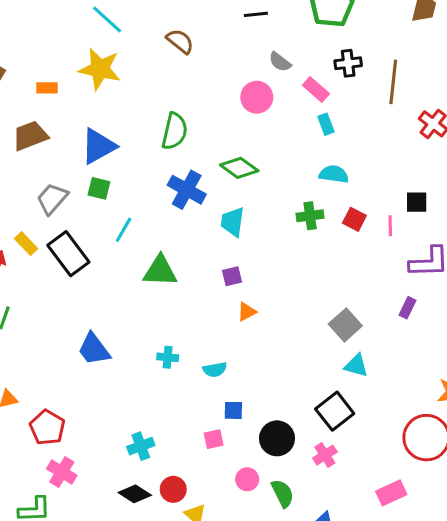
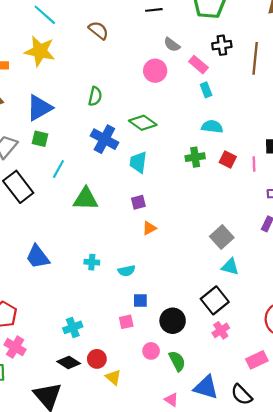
green semicircle: (175, 131) -> (95, 96), size x0.7
pink cross: (325, 455) -> (221, 330), moved

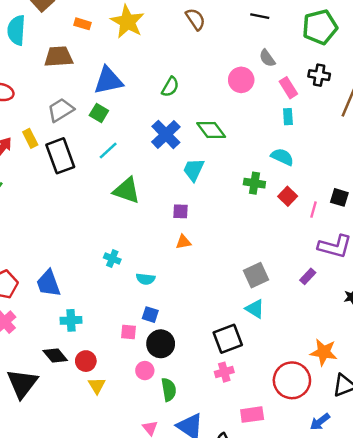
blue trapezoid: (38, 257) -> (48, 283), moved
black circle: (173, 321) -> (161, 344), moved

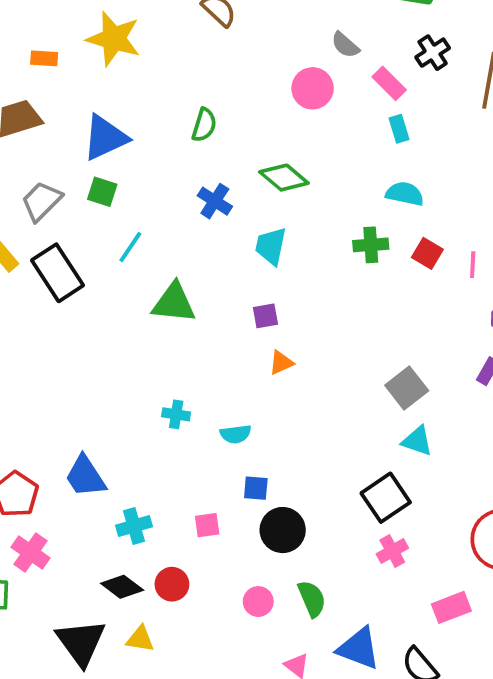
black cross: (319, 75) -> (433, 53), turned -30
blue cross: (166, 134) -> (215, 201), size x0.7
pink square: (128, 332) -> (207, 525), moved
pink circle: (145, 371) -> (258, 602), moved
yellow triangle: (97, 386) -> (140, 639), moved, turned -36

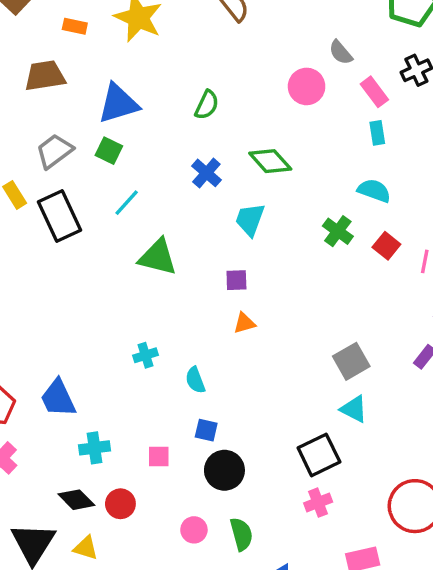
green cross: (371, 245) -> (338, 231), turned 32
cyan cross: (176, 414) -> (146, 355), turned -35
cyan semicircle: (236, 434) -> (195, 380), turned 68

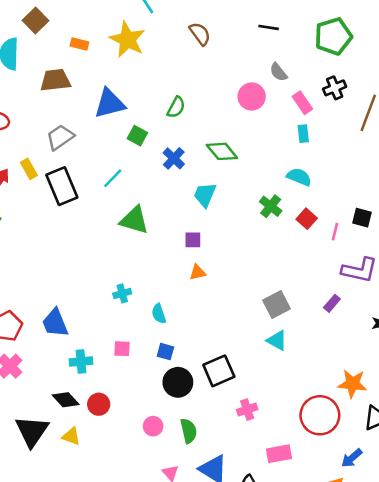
green square: (109, 151) -> (137, 136), moved
black square: (319, 455) -> (219, 371), moved
pink square: (159, 456) -> (122, 349), moved

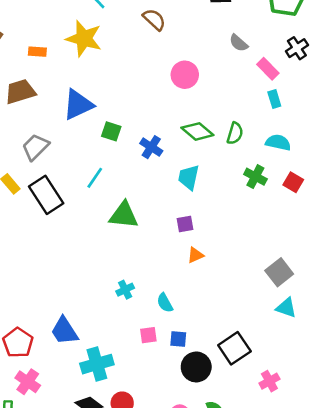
pink circle: (252, 97) -> (185, 75), moved
green semicircle: (176, 107) -> (235, 133), moved
pink square: (122, 349) -> (148, 335), moved
cyan cross: (81, 361) -> (97, 364), size x1.4

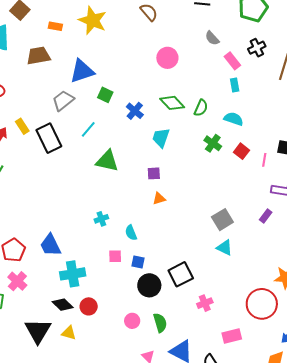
gray trapezoid: (35, 147) -> (63, 101), moved

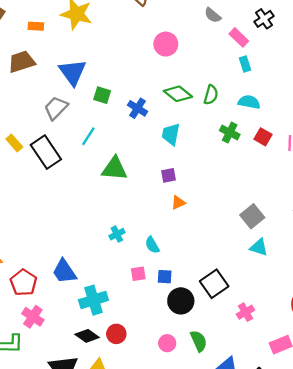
blue triangle: (82, 71) -> (72, 72), turned -40

